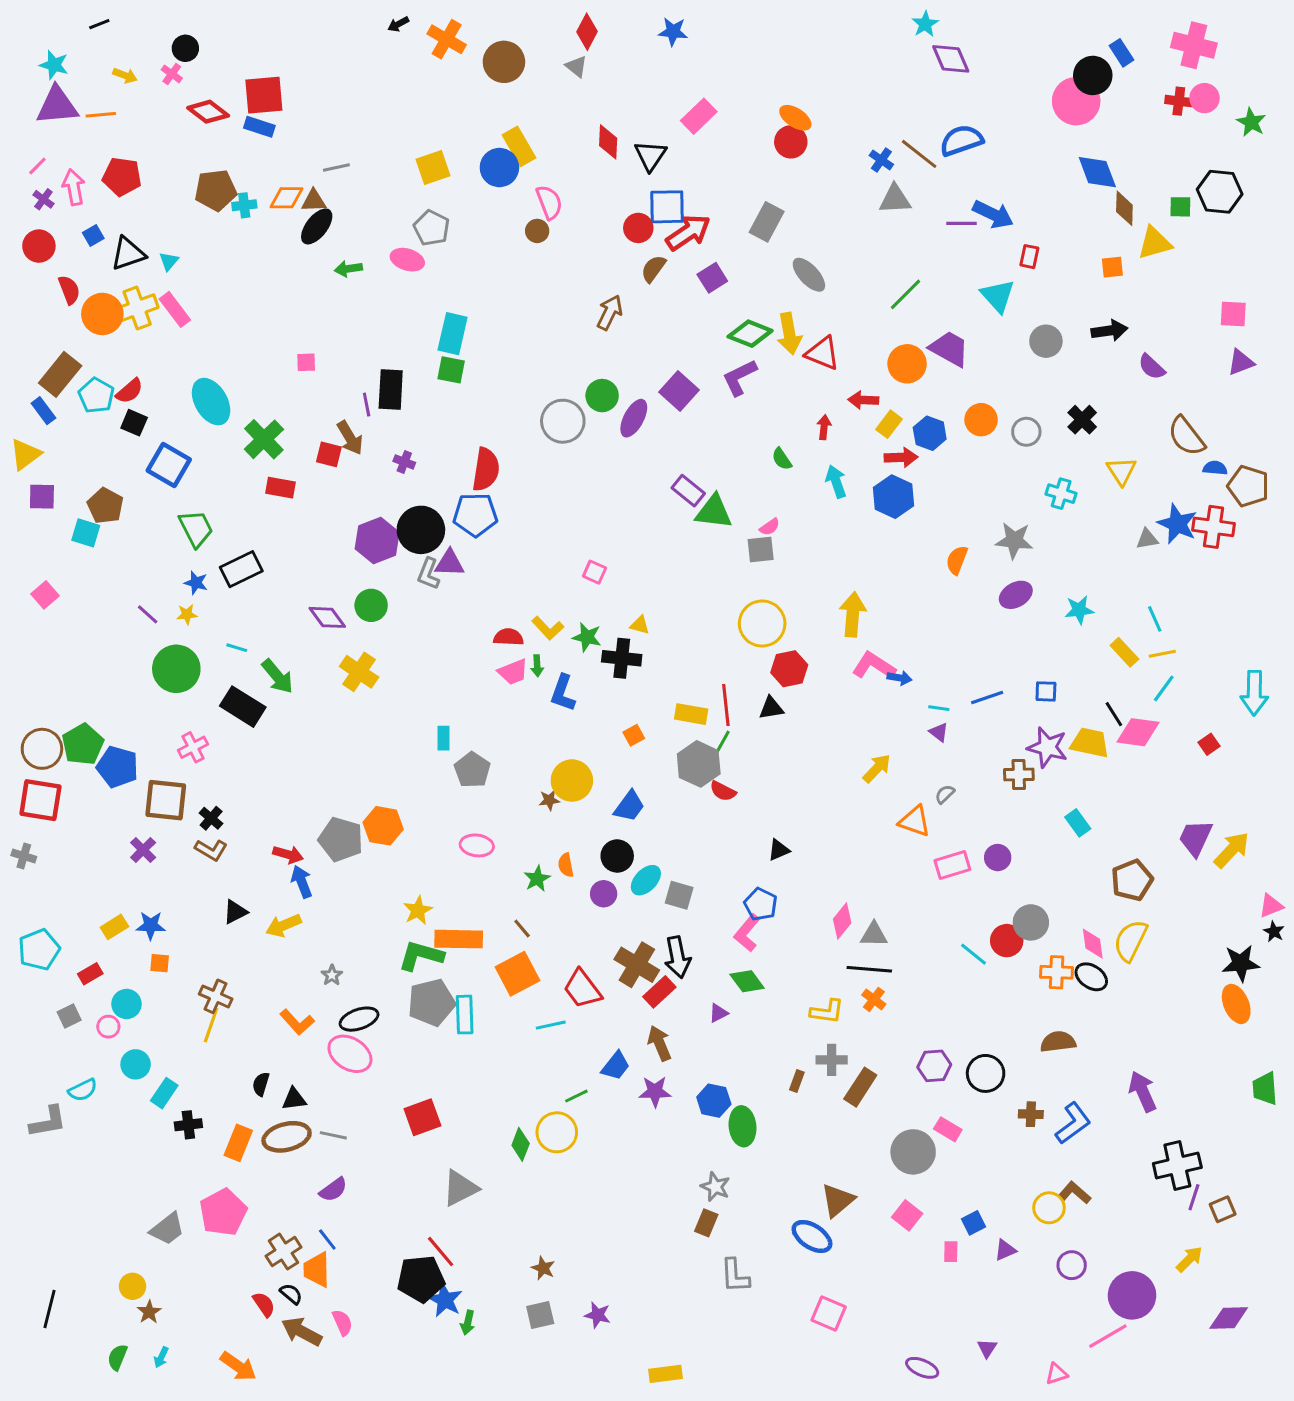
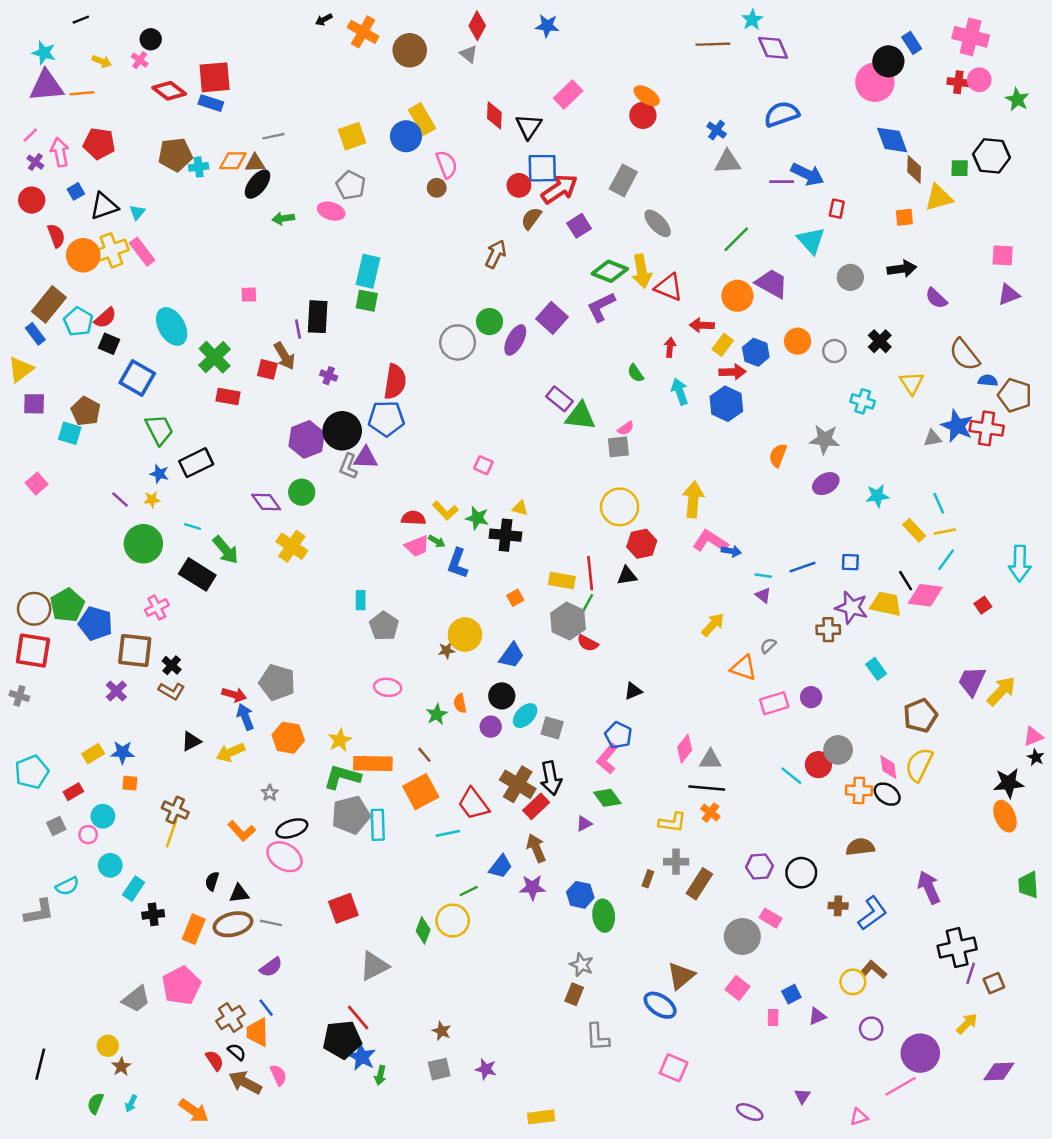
brown line: (919, 154) -> (713, 44), moved, turned -40
green arrow: (537, 666) -> (437, 541), turned -56
orange hexagon: (383, 826) -> (288, 738), moved

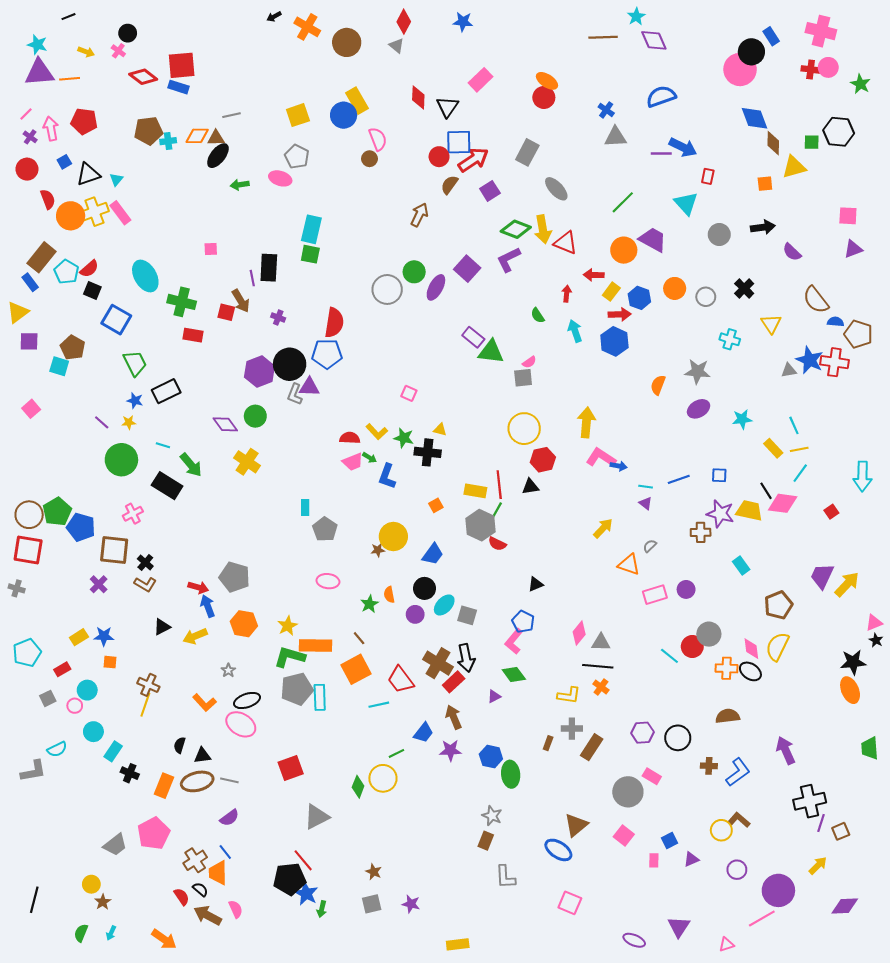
green cross: (215, 357) -> (182, 302), turned -32
black cross: (153, 914) -> (130, 773), turned 30
purple triangle: (802, 1096) -> (679, 927), size x1.6

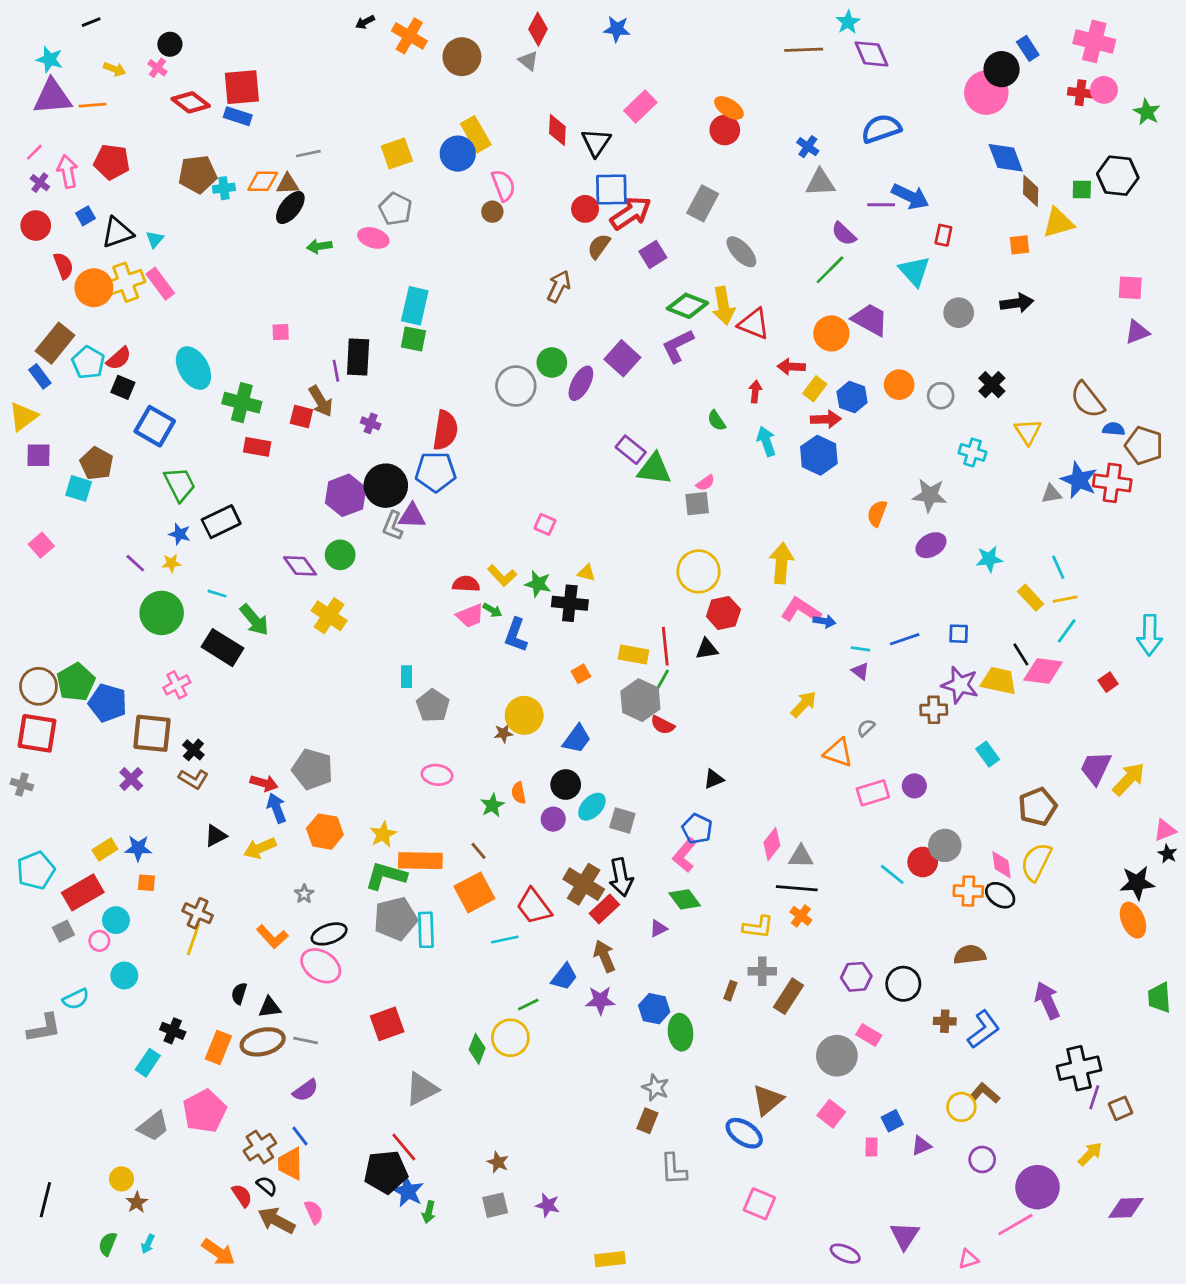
purple semicircle: (792, 252) -> (844, 234), moved
red rectangle: (62, 669) -> (83, 892), size x1.8
cyan rectangle: (113, 751) -> (148, 1063), moved

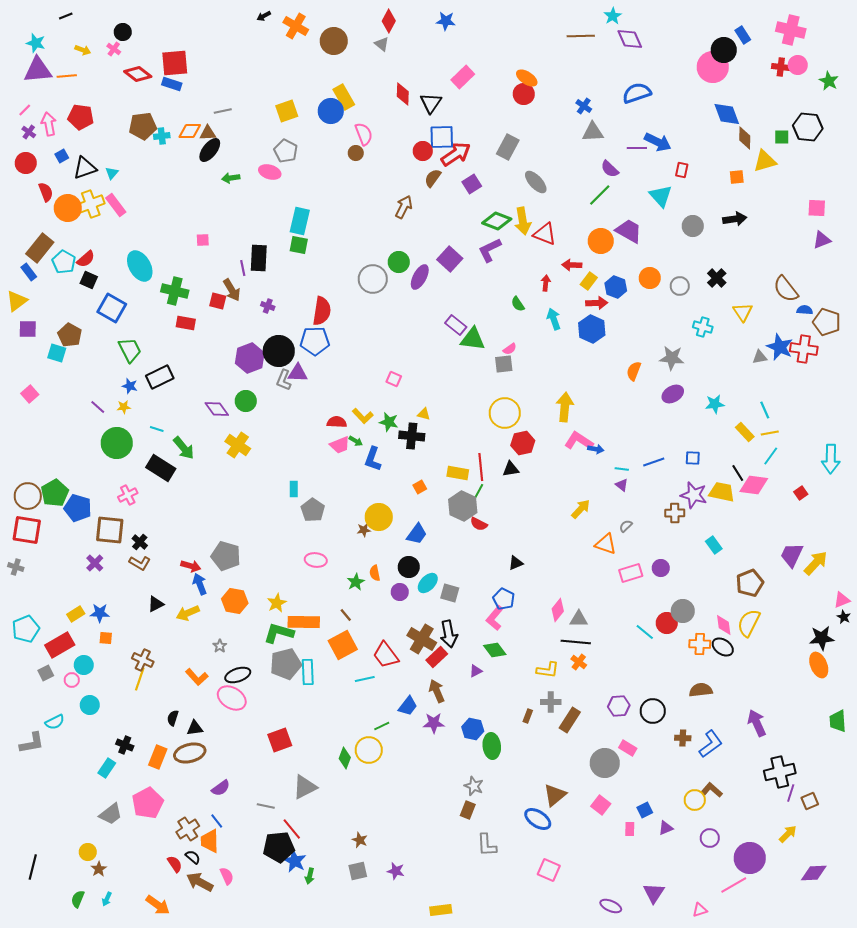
gray line: (306, 1041) -> (266, 806), moved

